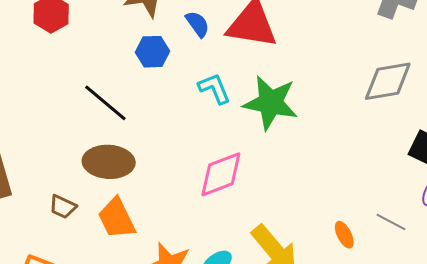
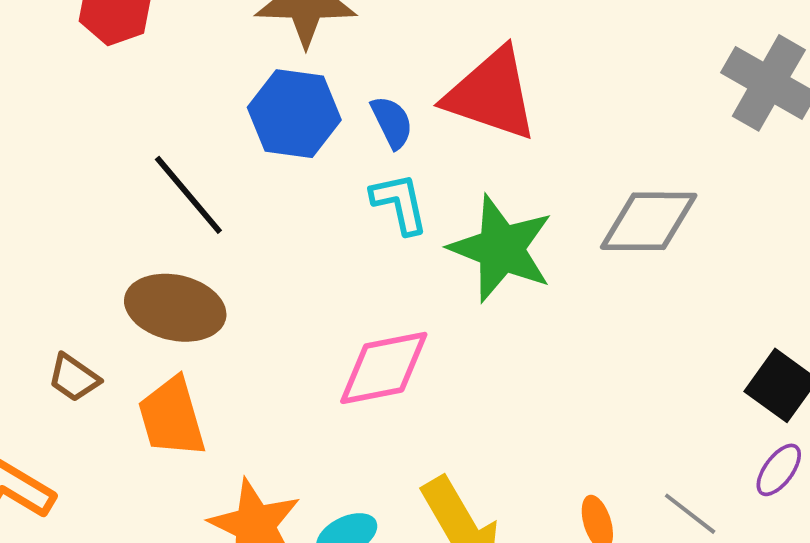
blue semicircle: (197, 24) -> (392, 122), moved
blue hexagon: (153, 52) -> (294, 114), size x1.4
gray diamond: (388, 81) -> (649, 221), moved

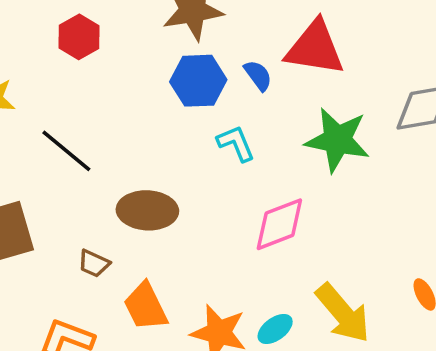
black line: (188, 195) -> (66, 151), moved
cyan L-shape: (400, 203) -> (236, 143), moved
orange trapezoid: (172, 417) -> (146, 307), moved

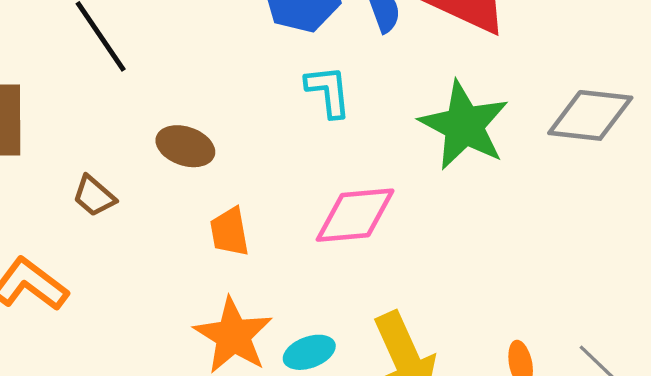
brown ellipse: (147, 210) -> (185, 146), size x0.7
orange trapezoid: (146, 307) -> (230, 232), moved, size x0.7

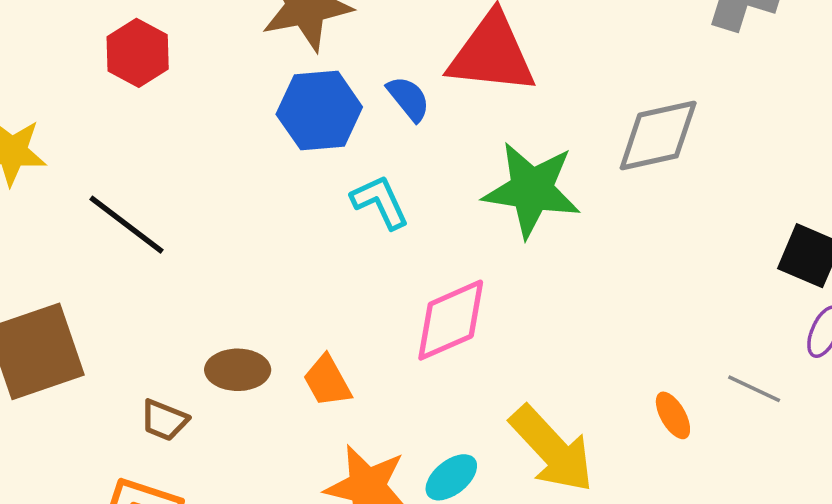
brown ellipse: (185, 146) -> (238, 370), moved
brown trapezoid: (94, 196) -> (164, 420), moved

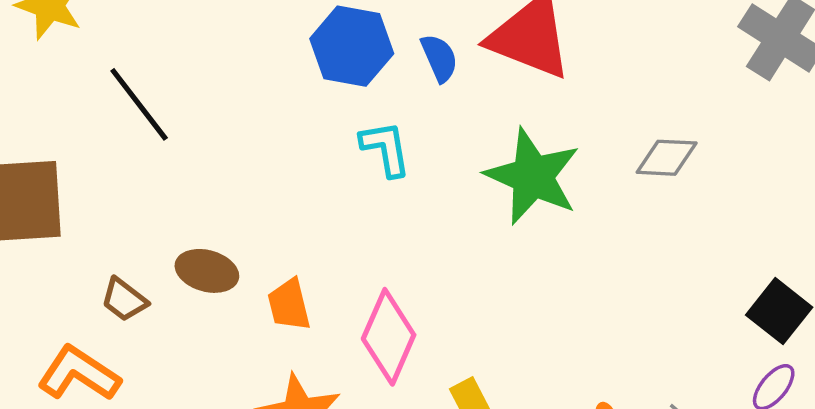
gray diamond: (658, 135) -> (667, 158), size x0.7
pink diamond: (451, 320) -> (389, 337), moved, turned -58

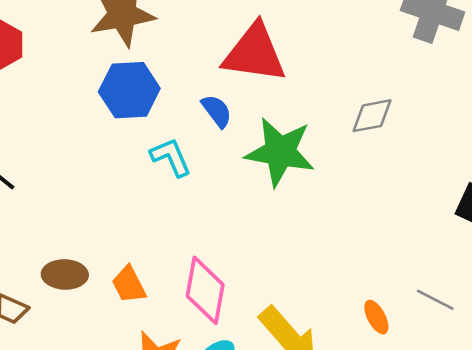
blue semicircle: (439, 58) -> (217, 111), moved

